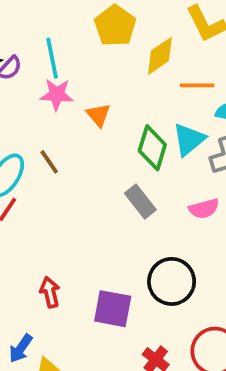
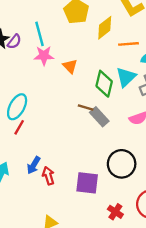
brown line: (49, 162) -> (86, 107), moved, turned -35
blue arrow: (21, 348) -> (34, 165), moved

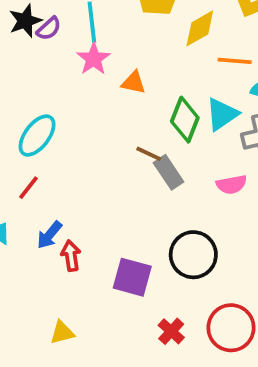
pink star: (44, 56) -> (94, 59), turned 30
orange triangle: (70, 66) -> (134, 83), turned -42
red line: (19, 127) -> (29, 188), moved

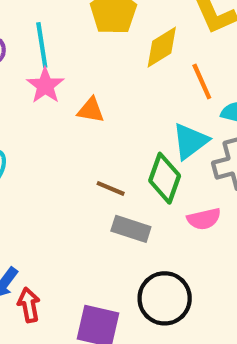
orange line: (235, 61) -> (202, 82), turned 64
green diamond: (185, 120) -> (165, 178), moved
gray rectangle: (169, 172) -> (131, 229), moved, turned -36

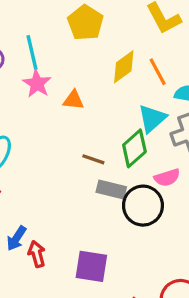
yellow diamond: (162, 47) -> (124, 67), moved
green diamond: (165, 178) -> (134, 148), turned 33
black circle: (165, 298) -> (143, 206), moved

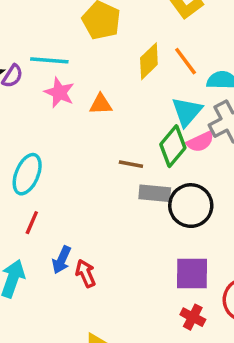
cyan line: (32, 53) -> (49, 60), turned -64
pink semicircle: (167, 178) -> (200, 142), moved
purple square: (91, 266) -> (192, 274), moved

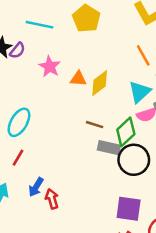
cyan line: (49, 60) -> (40, 25), moved
yellow diamond: (149, 61) -> (100, 83), moved
green diamond: (173, 146) -> (126, 132), moved

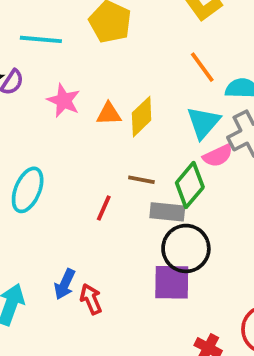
red line: (18, 158) -> (104, 208), moved
black circle: (134, 160) -> (186, 248), moved
purple square: (129, 209) -> (172, 282), moved

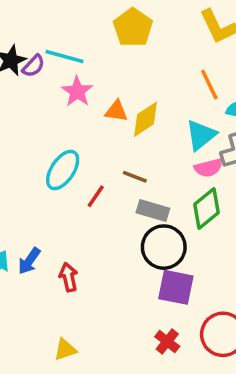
cyan line: (41, 39) -> (65, 57), moved
green diamond: (190, 185) -> (206, 208), moved
cyan ellipse: (28, 190) -> (63, 170), moved
purple square: (172, 282) -> (176, 287), moved
blue arrow: (65, 284) -> (29, 261), moved

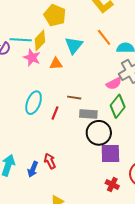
yellow diamond: (146, 119) -> (40, 40), moved
cyan triangle: (201, 135) -> (74, 45), moved
blue arrow: (29, 261) -> (33, 169), moved

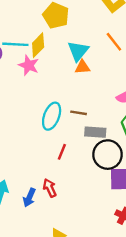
orange triangle: (56, 64) -> (82, 67), moved
cyan ellipse: (34, 103) -> (52, 116), moved
red line: (55, 113) -> (62, 152), moved

